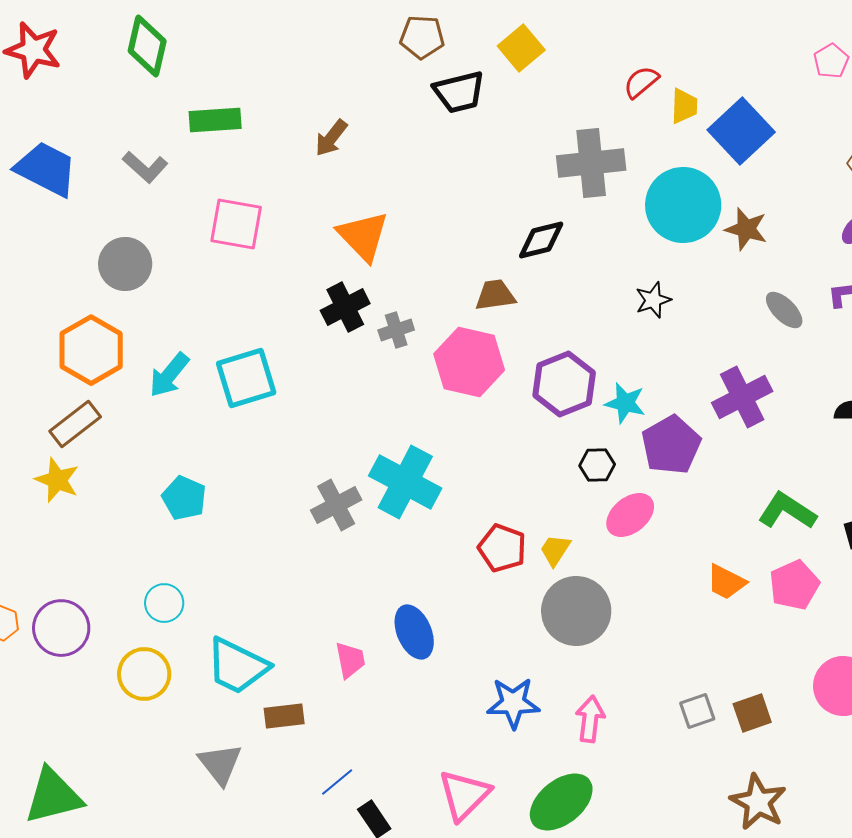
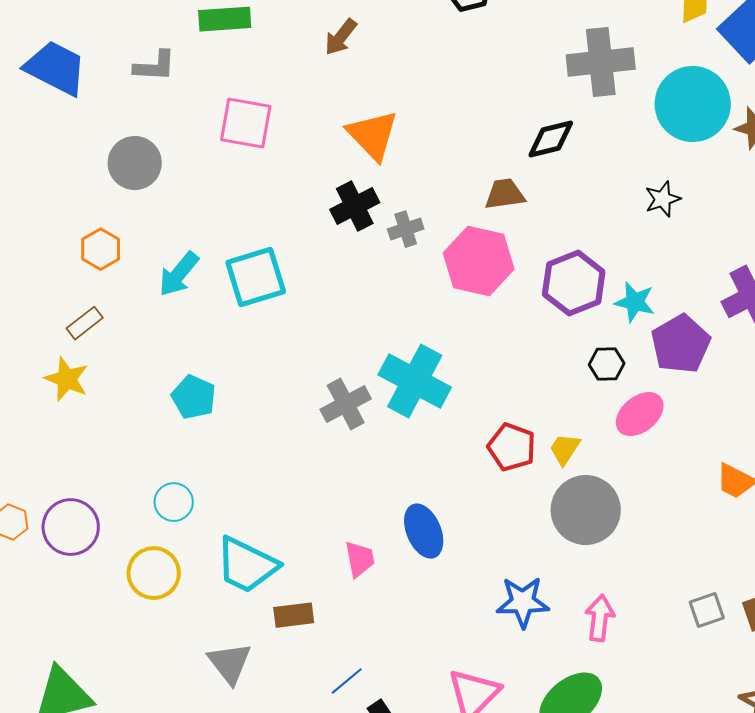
gray L-shape: (145, 167) -> (155, 66), turned -39
orange hexagon: (91, 350) -> (101, 249), size x0.6
brown rectangle: (75, 424) -> (85, 323), size x0.7

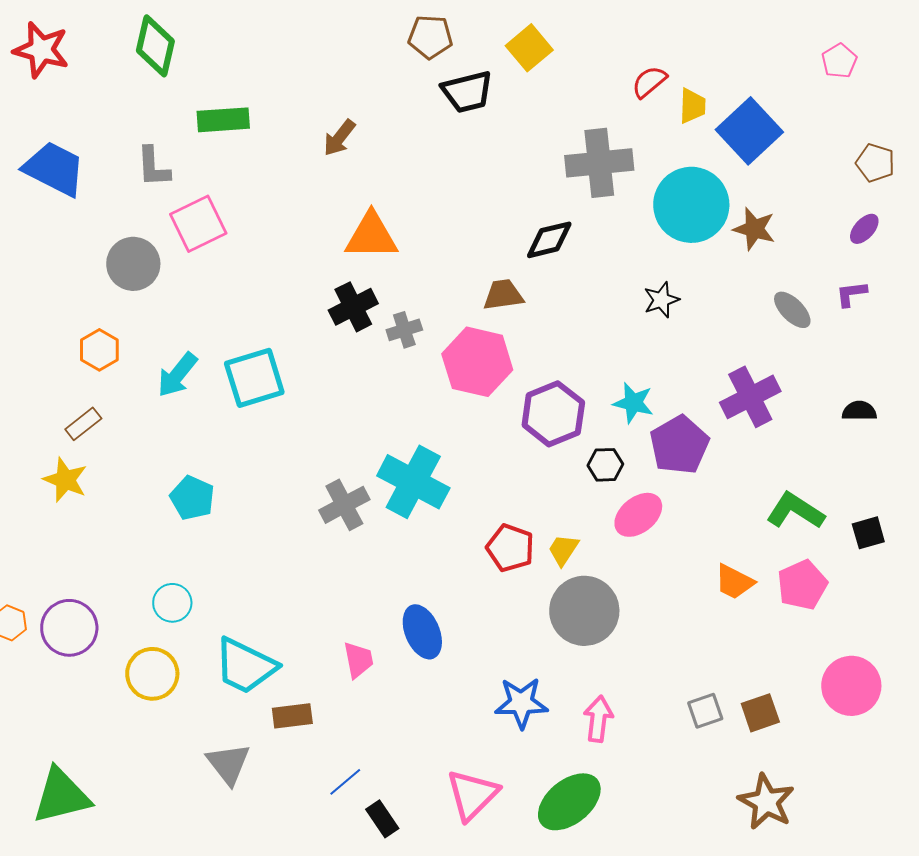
gray L-shape: (155, 66) -> (153, 167), turned 84
pink square: (246, 123) -> (198, 224), moved, turned -36
orange triangle: (373, 135) -> (371, 236), turned -46
purple hexagon: (574, 283) -> (553, 414), moved

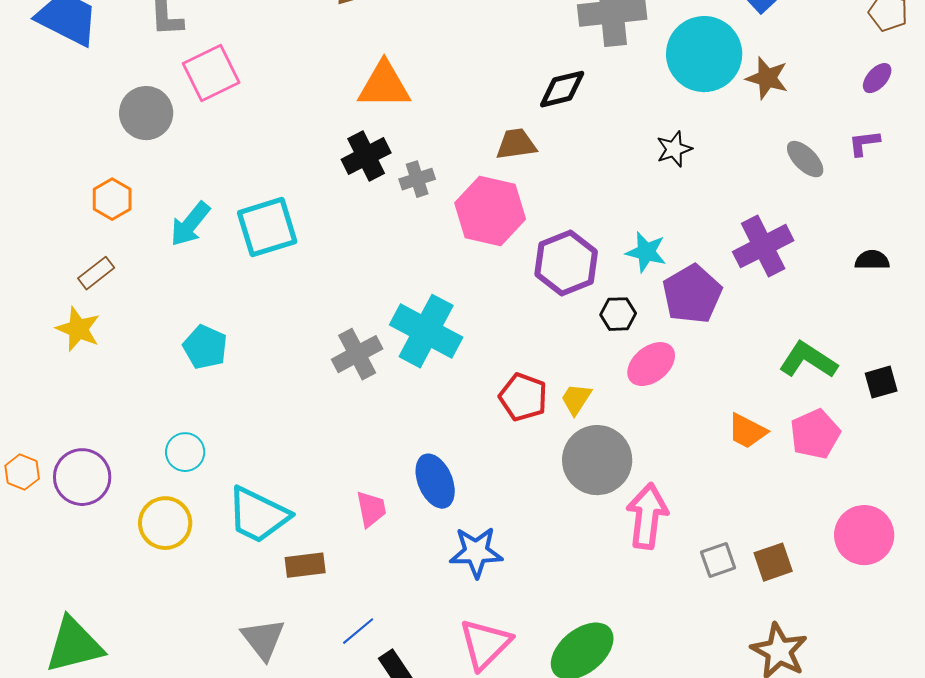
blue star: (521, 703) -> (476, 552), moved
pink arrow: (598, 719) -> (647, 516), moved, size x1.4
gray triangle: (228, 764) -> (263, 639), moved

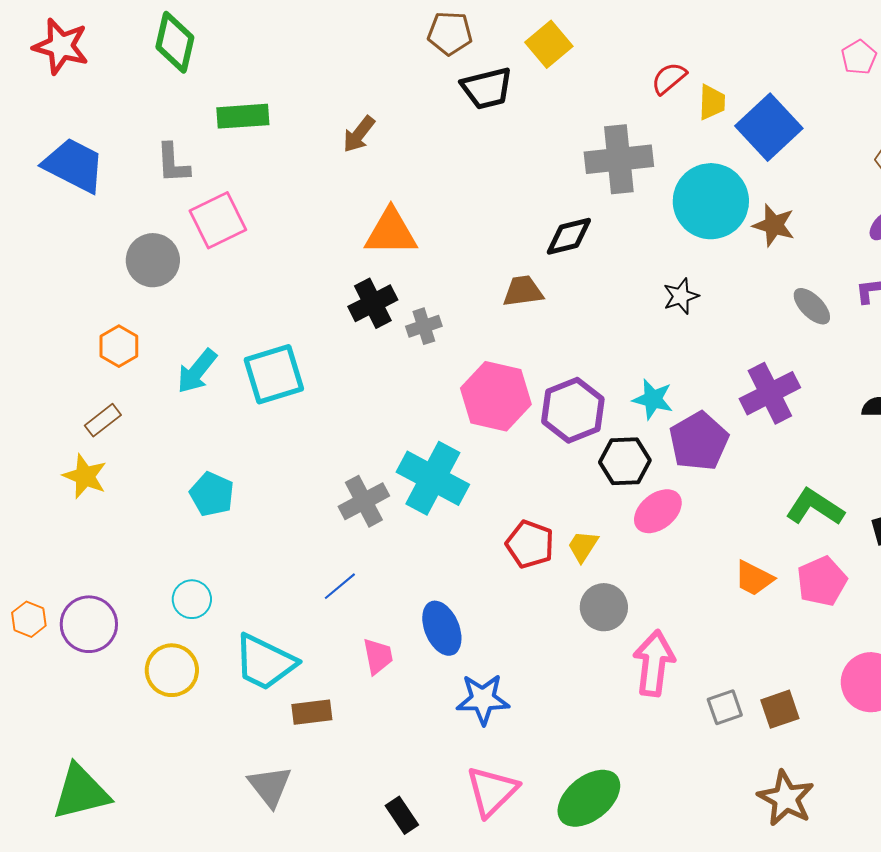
pink hexagon: (490, 211) -> (496, 396), moved
black hexagon: (618, 314) -> (625, 461), size x1.4
gray circle: (597, 460) -> (604, 607), size x0.7
blue line: (358, 631) -> (340, 586), moved

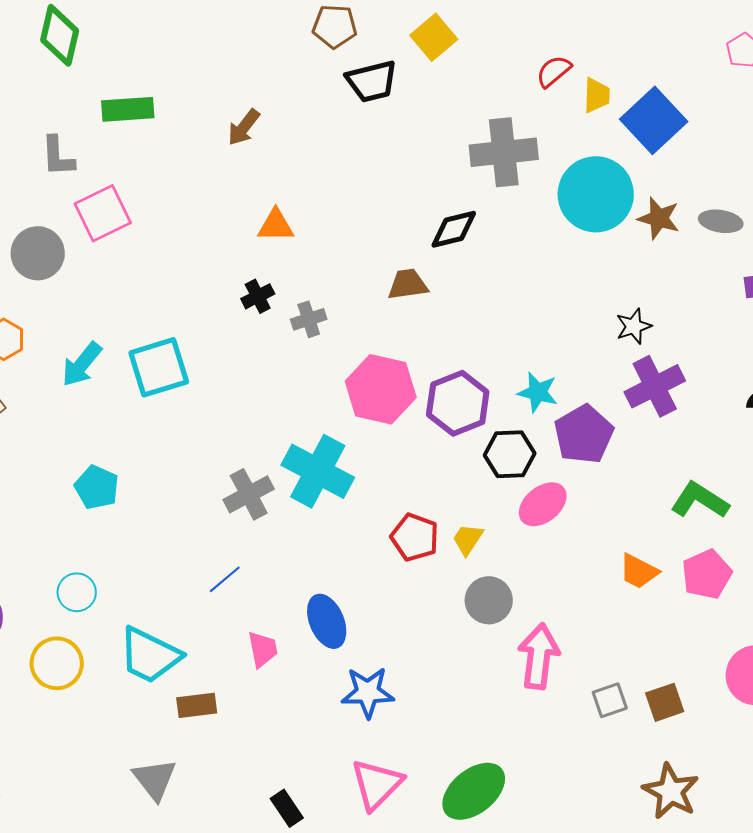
orange triangle: (391, 232) -> (276, 225), size x0.7
black star: (681, 296) -> (634, 326), moved
black cross: (373, 303) -> (258, 296), size x0.7
gray ellipse: (812, 306) -> (721, 221), moved, turned -36

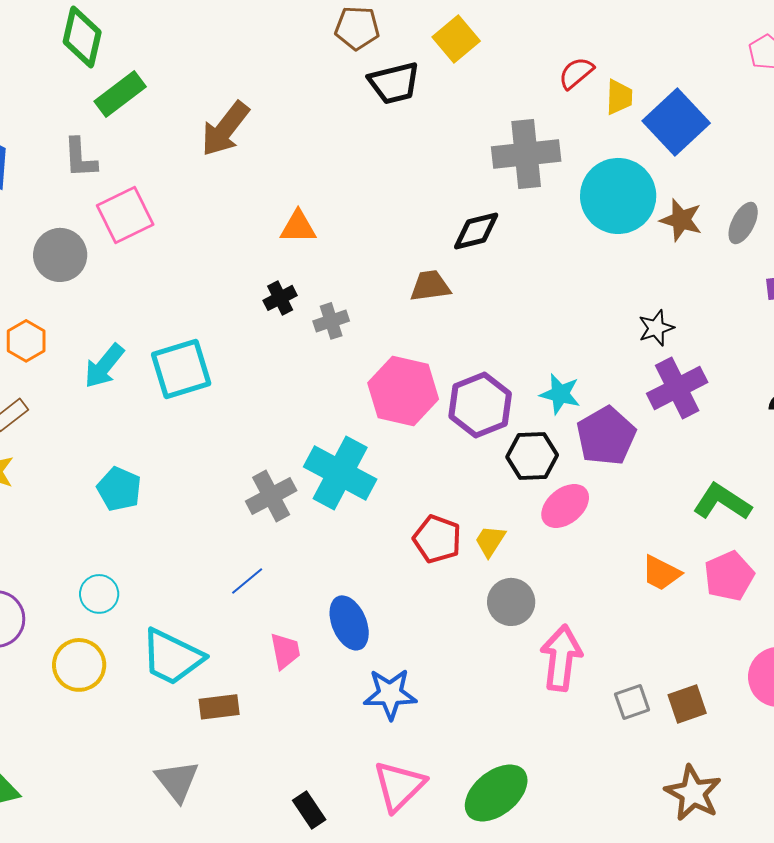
green rectangle: (128, 109) -> (120, 94), moved, turned -33
brown arrow: (244, 127) -> (225, 129), moved, size x1.5
gray ellipse: (721, 221) -> (743, 223), turned -72

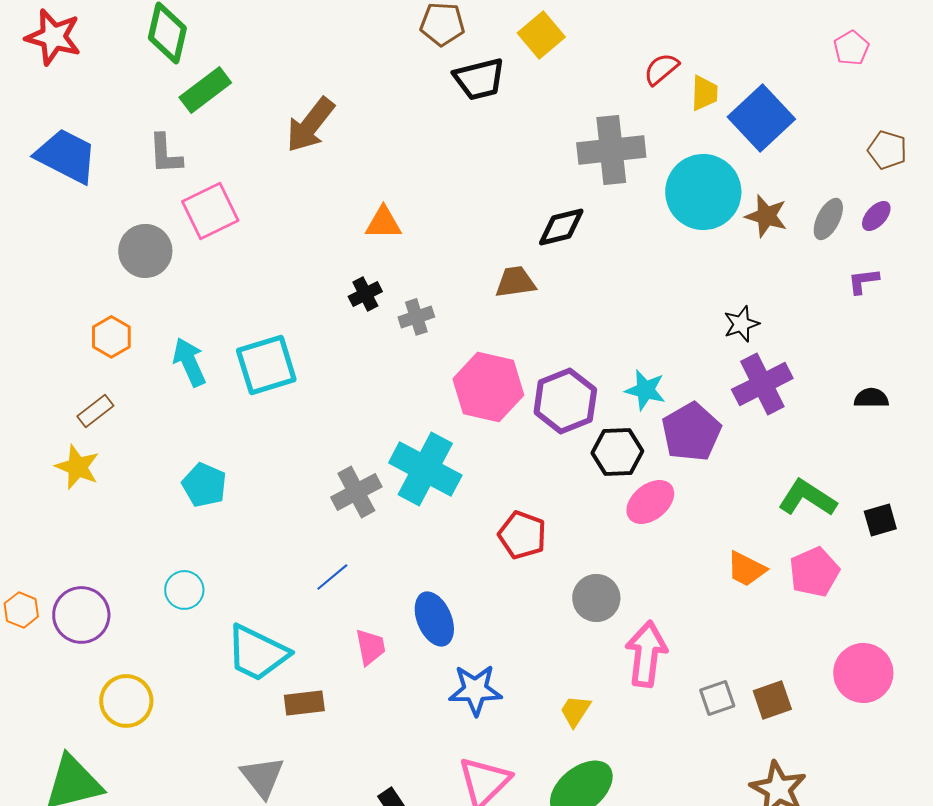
cyan arrow: (104, 366) -> (189, 362), turned 117
yellow trapezoid: (490, 541) -> (575, 711), moved
yellow circle: (79, 665) -> (126, 701), moved

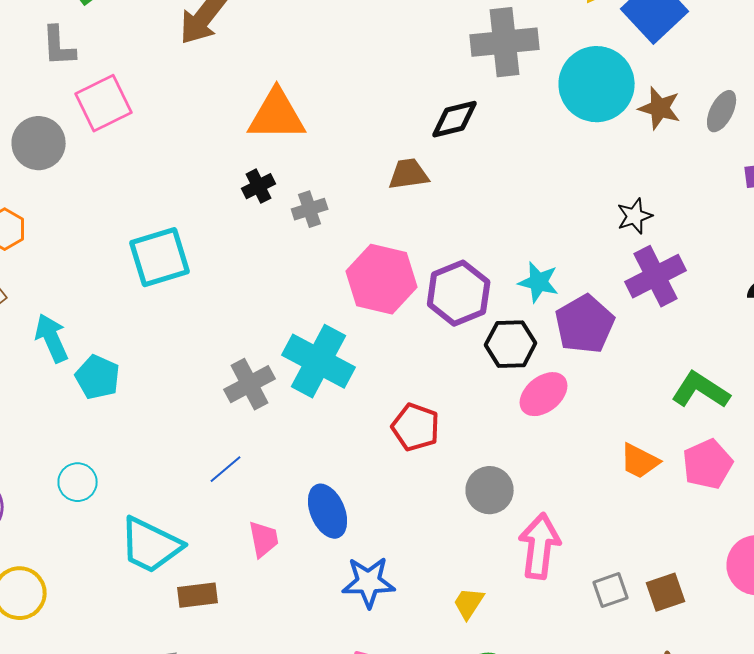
orange triangle: (383, 223) -> (277, 115), size x1.6
cyan arrow: (189, 362) -> (52, 338), moved

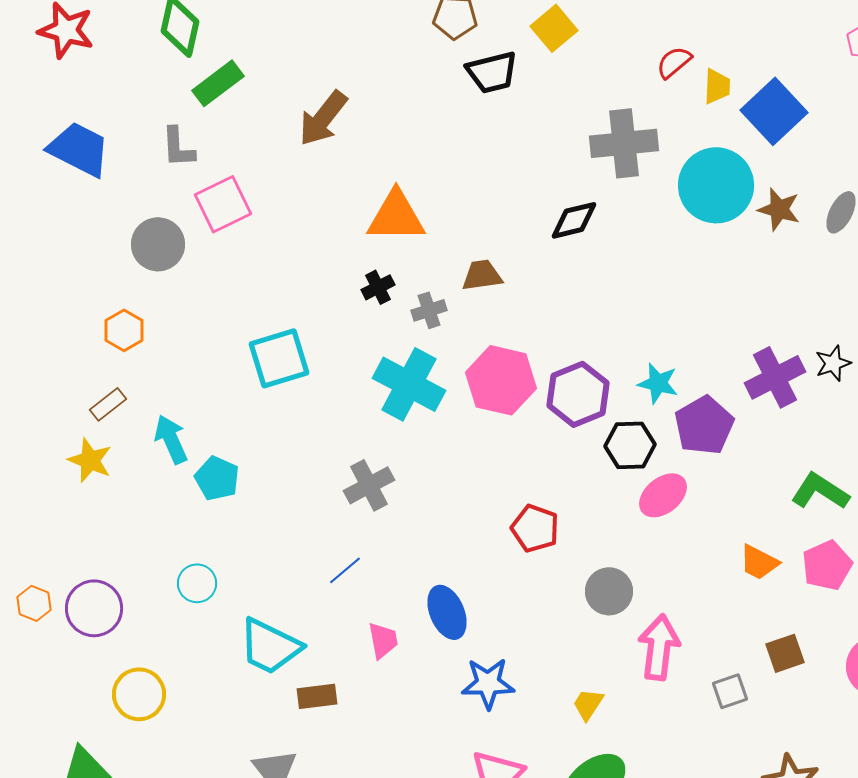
brown trapezoid: (409, 174) -> (482, 275), moved
black star: (635, 216) -> (833, 363), moved
cyan cross: (319, 361) -> (409, 384), moved
brown square: (666, 592) -> (785, 653), moved

